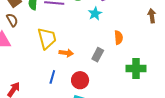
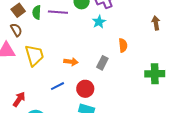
yellow trapezoid: (47, 38) -> (34, 55), moved
green cross: (136, 68) -> (155, 74), moved
blue line: (52, 77) -> (57, 86), turned 48

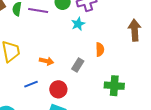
brown arrow: (156, 23) -> (135, 30), size x1.5
green cross: (155, 74) -> (114, 86), moved

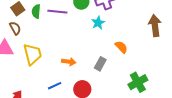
orange semicircle: (100, 50) -> (121, 47), turned -40
green cross: (114, 86) -> (138, 82), turned -30

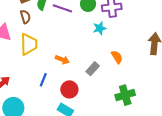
brown semicircle: (15, 28) -> (25, 17), moved
blue line: (55, 86) -> (43, 80), turned -56

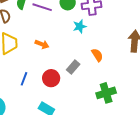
orange arrow: (62, 60) -> (42, 44), moved
red circle: (69, 89) -> (51, 78), moved

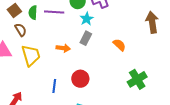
cyan star: (80, 26) -> (87, 19), moved
gray rectangle: (73, 67) -> (86, 38), moved

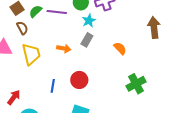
green semicircle: (33, 13) -> (36, 11), turned 40

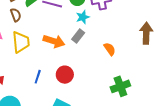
orange arrow: (64, 48) -> (54, 41), size x1.5

